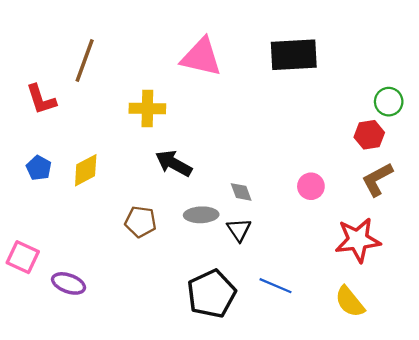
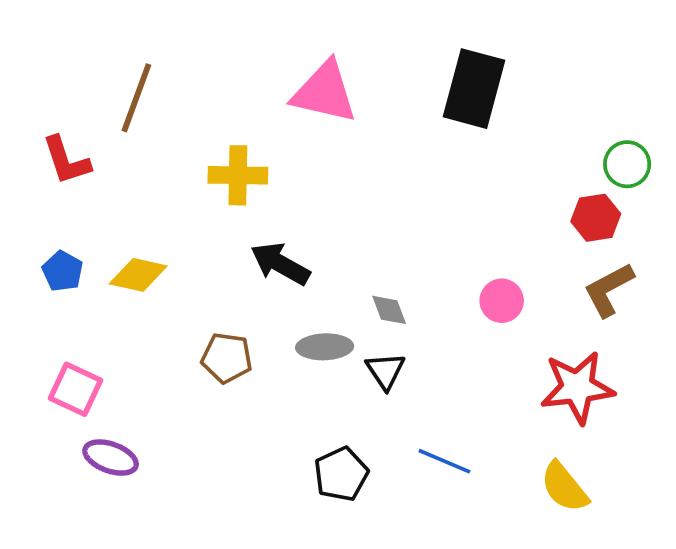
black rectangle: (294, 55) -> (474, 89), turned -72
yellow diamond: (86, 170) -> (138, 275), turned 40
pink square: (23, 257) -> (75, 389), moved
black pentagon: (211, 294) -> (341, 474), size x0.7

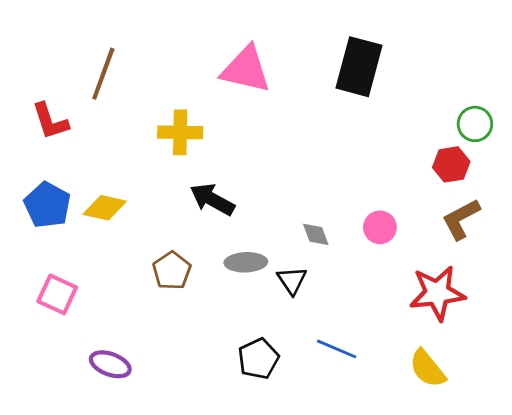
blue pentagon: (63, 271) -> (47, 205), size x1.5
gray diamond: (389, 310) -> (316, 234), moved
brown pentagon: (227, 358) -> (172, 271), turned 30
purple ellipse: (111, 458) -> (110, 364), moved

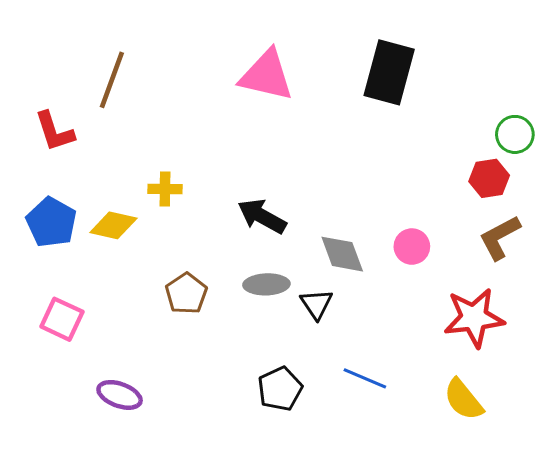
yellow cross: (180, 132) -> (165, 189), moved, size x0.7
black arrow: (212, 199) -> (262, 216), moved
gray diamond: (316, 234) -> (342, 254), size x1.5

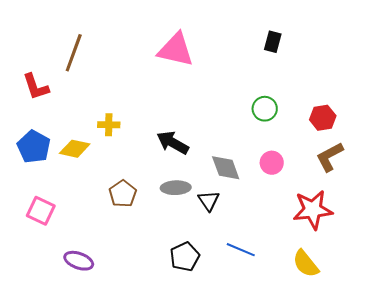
black rectangle: (389, 72) -> (273, 42), moved, size x0.5
green circle: (515, 134) -> (265, 109), moved

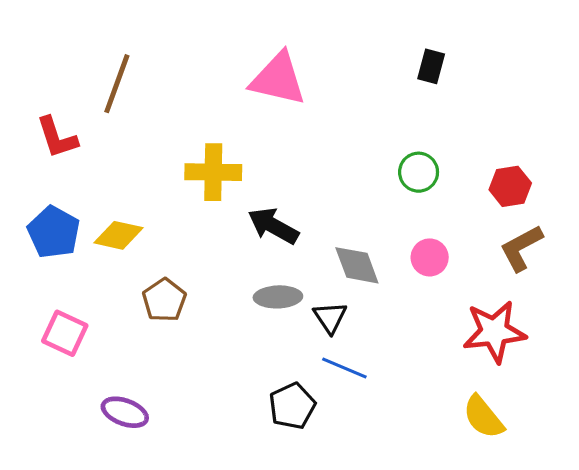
yellow cross: (109, 125) -> (213, 172), moved, size x1.6
brown pentagon: (123, 194) -> (164, 300), moved
blue line: (241, 250) -> (344, 368), moved

